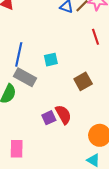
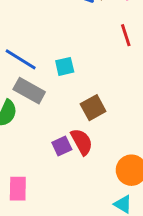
blue line: (19, 54) -> (21, 59), turned -70
brown square: (83, 81) -> (93, 108), moved

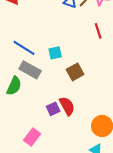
brown square: (93, 108) -> (75, 72), moved
pink rectangle: (18, 189) -> (32, 137), moved, turned 36

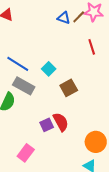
cyan square: (55, 53) -> (49, 69), turned -32

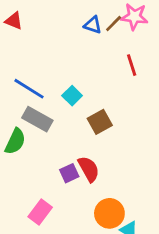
orange circle: (96, 142) -> (109, 213), moved

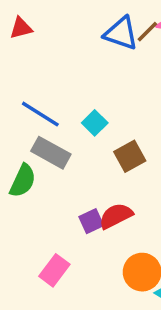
red triangle: (14, 21) -> (21, 28), turned -36
blue triangle: (93, 25) -> (121, 33), size x1.5
red semicircle: (89, 169) -> (116, 216), turned -88

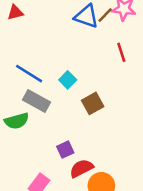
green semicircle: (23, 181) -> (17, 121), turned 50
red semicircle: (116, 216) -> (81, 168), moved

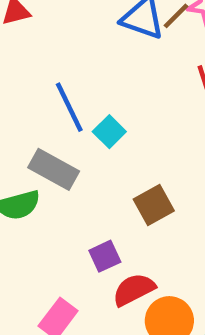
blue line: (29, 74) -> (69, 107), moved, turned 32
brown square: (93, 103) -> (154, 205), moved

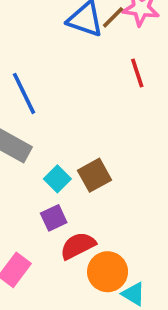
cyan square: (109, 132) -> (57, 179), moved

